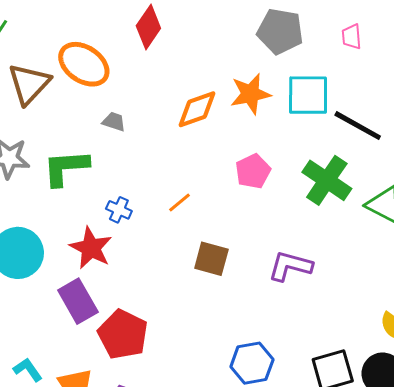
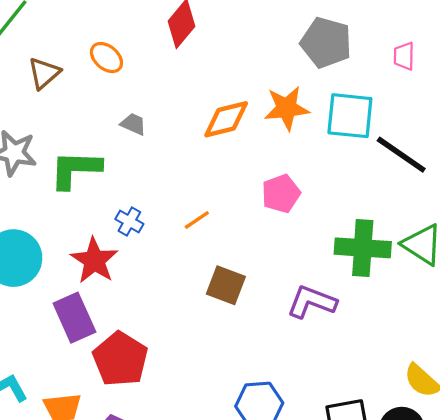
orange ellipse: (84, 64) -> (106, 58), size x0.6
brown triangle: (29, 84) -> (44, 73), size x0.7
green cross: (327, 180) -> (363, 248), moved, turned -36

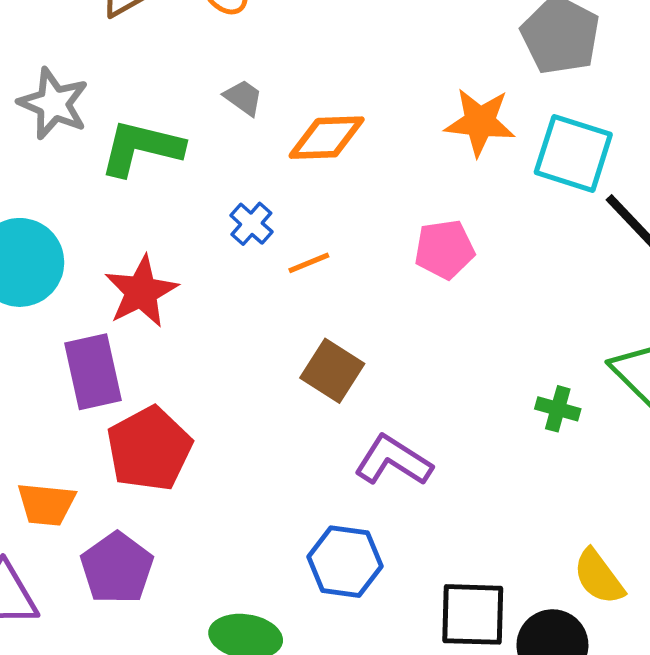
orange diamond: (226, 119) -> (327, 138), moved
blue cross: (129, 222) -> (251, 224), moved
green cross: (363, 248) -> (558, 409), moved, size x0.5
purple L-shape: (312, 302) -> (393, 461), moved

